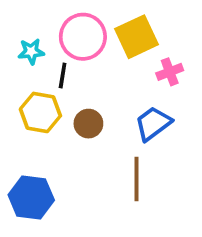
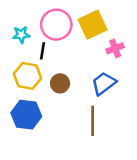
blue hexagon: (31, 197) -> (26, 115), moved

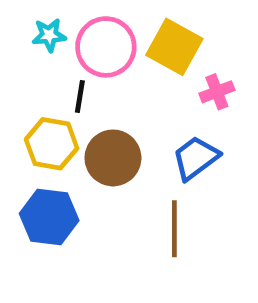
yellow square: (93, 25) -> (174, 47), turned -36
cyan star: (21, 35) -> (49, 35), moved
brown circle: (60, 83) -> (113, 158), size x1.5

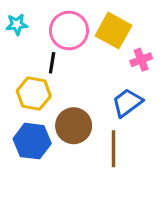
cyan star: (49, 35) -> (17, 24), moved
brown circle: (113, 158) -> (74, 126), moved

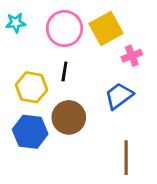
yellow square: (113, 31) -> (106, 29), turned 32
black line: (52, 63) -> (64, 72), moved
brown line: (113, 149) -> (126, 158), moved

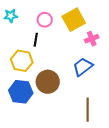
pink circle: (64, 29) -> (45, 20), size x0.6
black line: (64, 72) -> (36, 40), moved

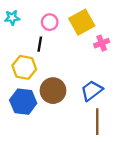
blue trapezoid: (83, 67) -> (92, 91), moved

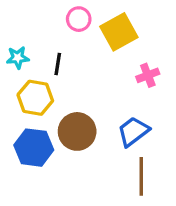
cyan star: (12, 18) -> (18, 58), moved
pink circle: (50, 22) -> (79, 19), moved
pink cross: (102, 43) -> (148, 75), moved

